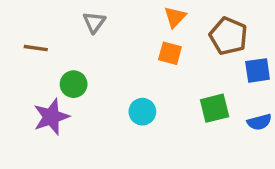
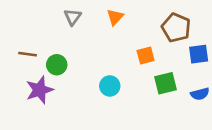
orange triangle: (175, 17) -> (115, 17), moved
brown line: (36, 48) -> (28, 54), moved
orange square: (170, 53) -> (146, 55), moved, turned -30

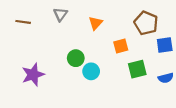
orange triangle: (115, 17) -> (95, 23), moved
brown line: (28, 54) -> (23, 22), moved
green circle: (57, 65) -> (76, 58), moved

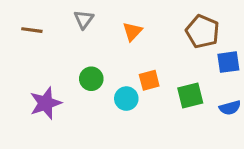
orange square: (121, 46) -> (149, 80), moved
green circle: (76, 58) -> (91, 79), moved

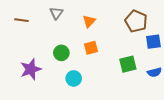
orange square: (149, 80) -> (91, 48), moved
cyan circle: (126, 99) -> (74, 78), moved

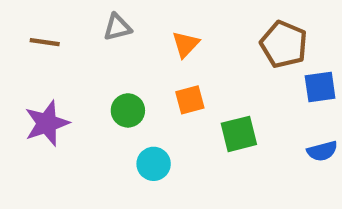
gray triangle: (56, 13) -> (117, 27), turned 40
green square: (128, 64) -> (239, 134), moved
purple star: (31, 69) -> (47, 123), moved

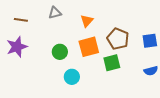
brown pentagon: (284, 44) -> (118, 39), moved
orange square: (190, 100) -> (89, 47), size x1.5
purple star: (47, 123) -> (17, 47), moved

